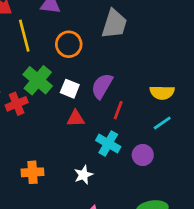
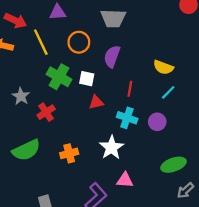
gray trapezoid: (114, 24) -> (113, 18), turned 85
purple semicircle: (102, 86) -> (112, 56), moved
yellow semicircle: (162, 92) -> (163, 67), turned 30
red cross: (17, 104) -> (46, 112), moved
white star: (83, 175) -> (111, 148), size x1.5

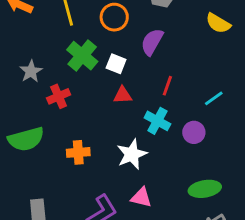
yellow semicircle: (163, 67) -> (218, 23), moved

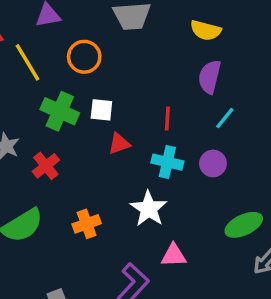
purple semicircle: (152, 42) -> (210, 77), moved

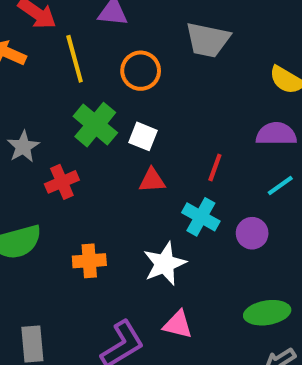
purple semicircle: (210, 77) -> (276, 134), turned 60

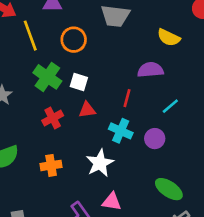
purple semicircle: (276, 134) -> (150, 70), moved
red cross: (62, 182) -> (53, 118), moved
green ellipse: (267, 313) -> (169, 189), turned 48

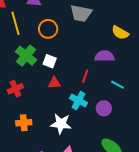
cyan line: (170, 106) -> (117, 85), turned 64
red cross: (53, 118) -> (15, 89), moved
white star: (100, 163) -> (61, 124), turned 30

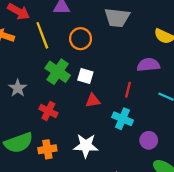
red cross: (15, 89) -> (48, 111), turned -35
purple circle: (104, 108) -> (149, 140), moved
orange cross: (24, 123) -> (47, 149), moved
white star: (61, 124) -> (86, 146), moved

